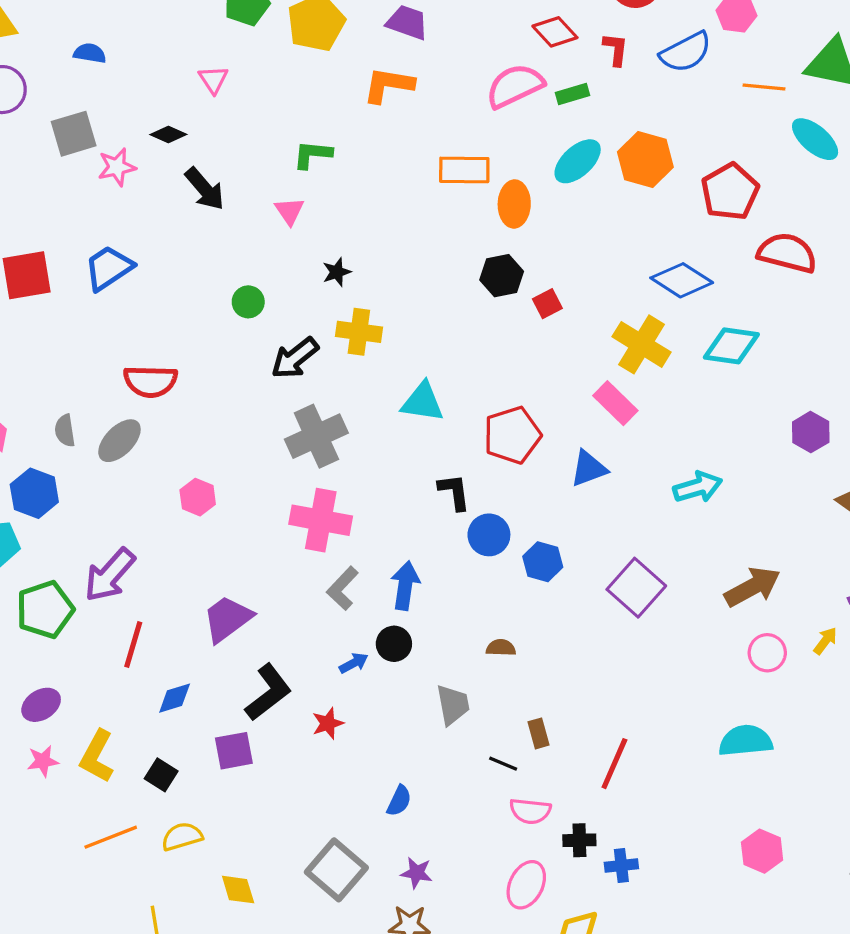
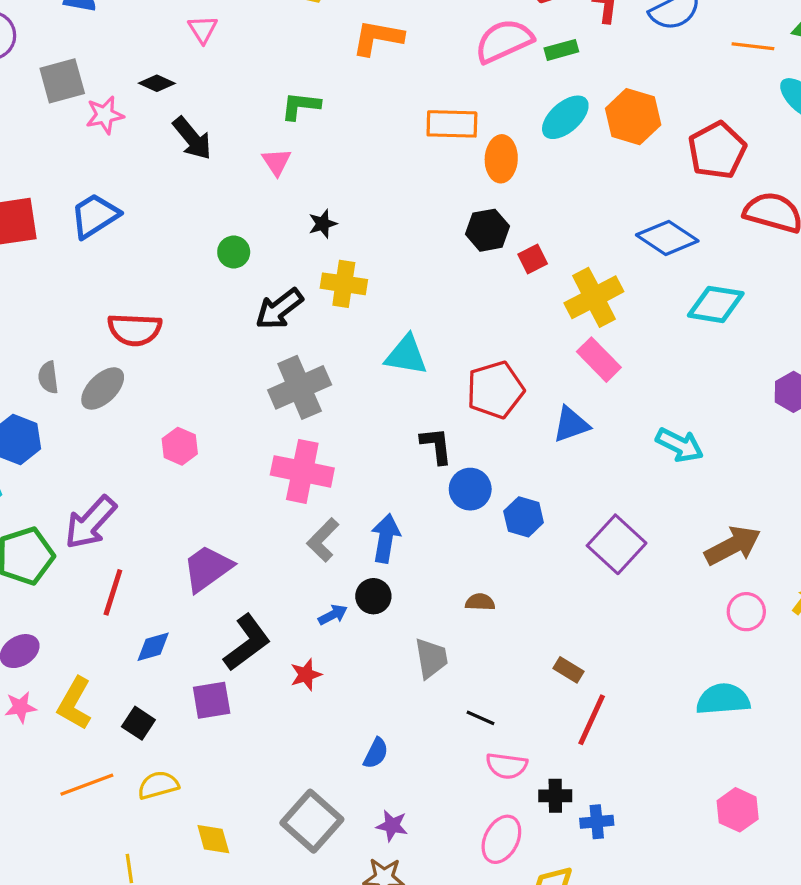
yellow cross: (641, 344) -> (594, 297), moved, turned 30
cyan arrow: (698, 487) -> (680, 445), turned 42
brown rectangle: (539, 733) -> (569, 670), moved, turned -44

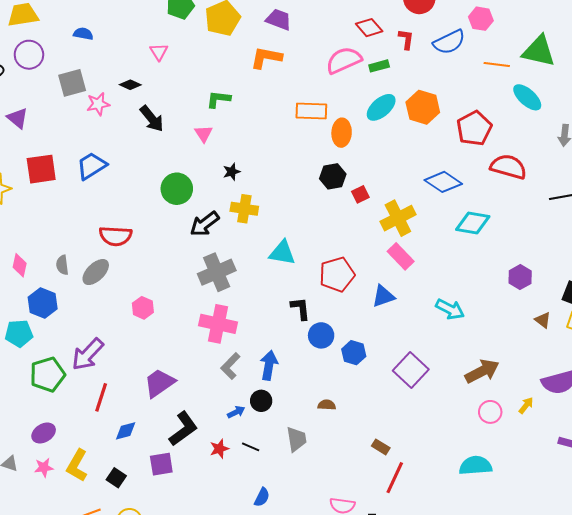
green circle: (234, 252) -> (177, 189), size x1.6
black line: (480, 718) -> (251, 447), moved

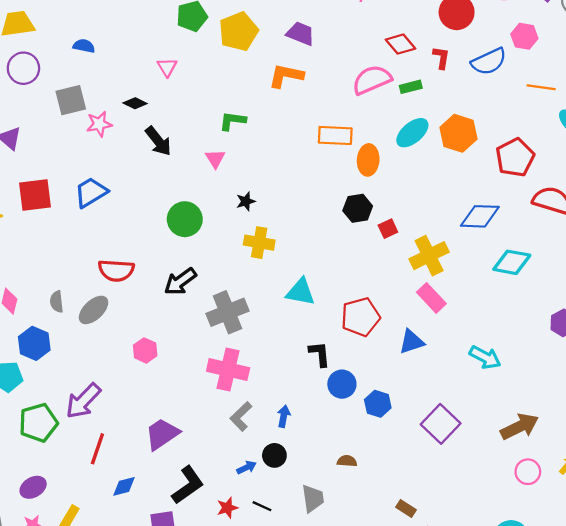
blue diamond: (443, 182) -> (480, 216), turned -33
black arrow: (205, 224) -> (180, 281), moved
blue arrow: (269, 365) -> (284, 416), size x0.7

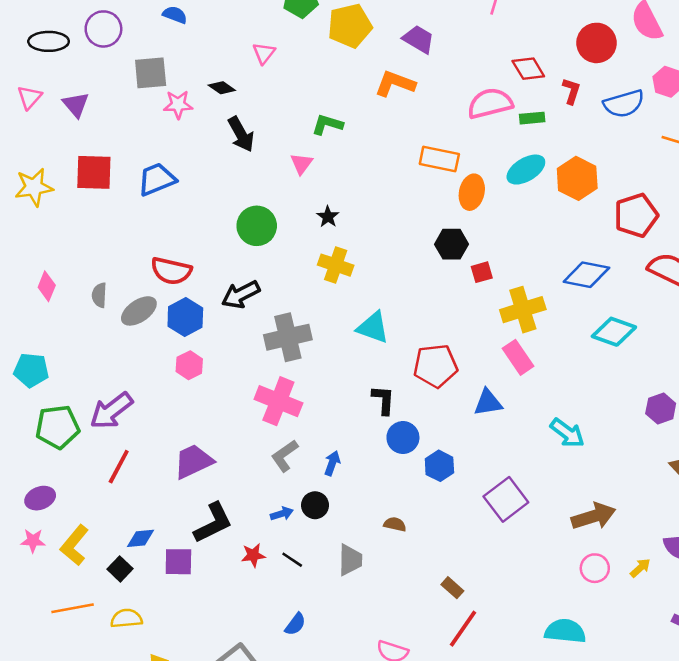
black star: (246, 201) -> (328, 217), turned -30
blue hexagon: (34, 343) -> (185, 317), moved
blue diamond: (124, 486) -> (140, 538), moved

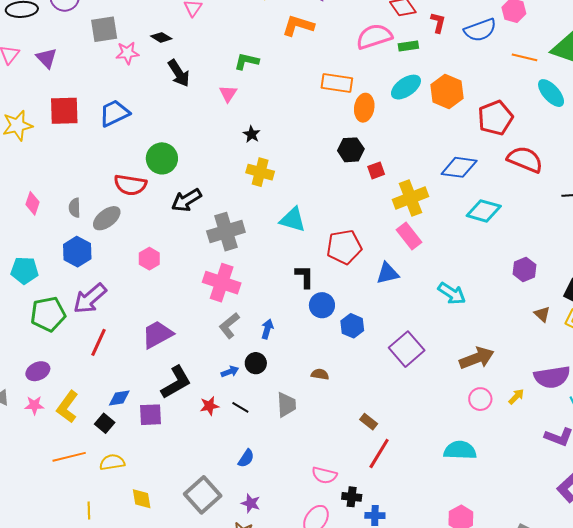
green circle: (257, 226) -> (162, 158), moved
blue hexagon: (185, 317) -> (77, 252), moved

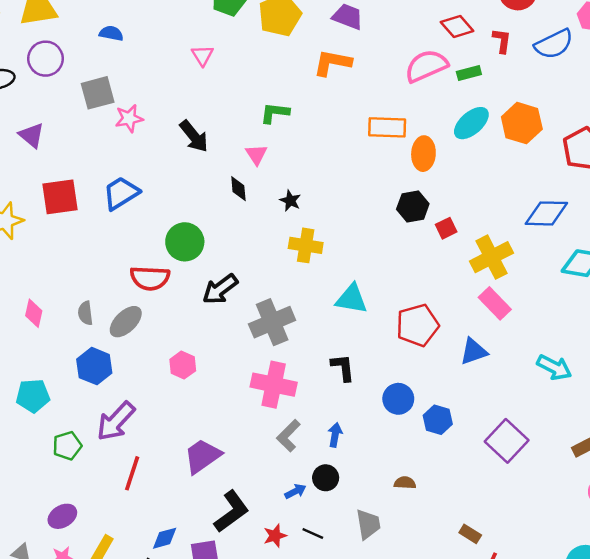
black diamond: (161, 37) -> (238, 189), moved, turned 60
black L-shape: (305, 276) -> (343, 368), moved
green pentagon: (48, 314) -> (67, 446), size x0.7

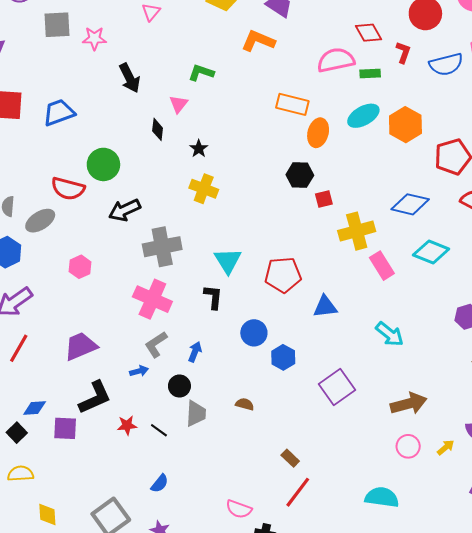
pink star: (129, 118) -> (94, 38), moved
cyan triangle: (352, 299) -> (228, 261), moved, turned 36
pink rectangle: (495, 303) -> (382, 266), moved
blue arrow: (295, 491) -> (139, 371), moved
gray trapezoid: (368, 524) -> (196, 414), moved

